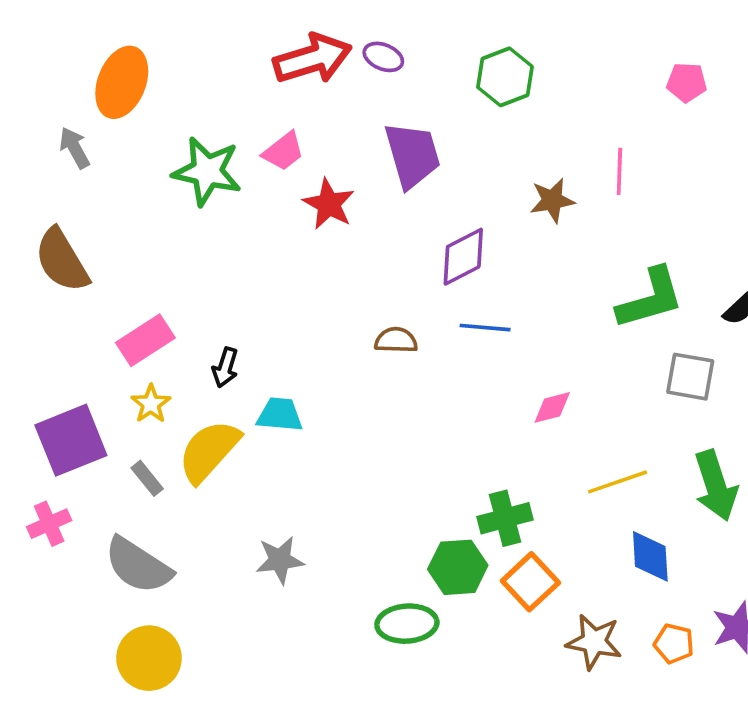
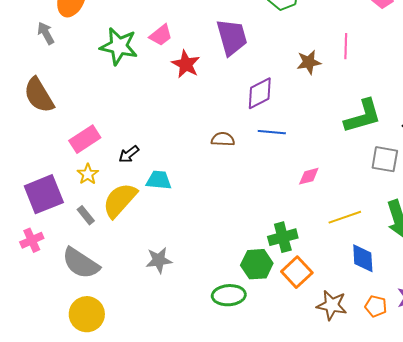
black arrow: (225, 367) -> (129, 154), turned 35

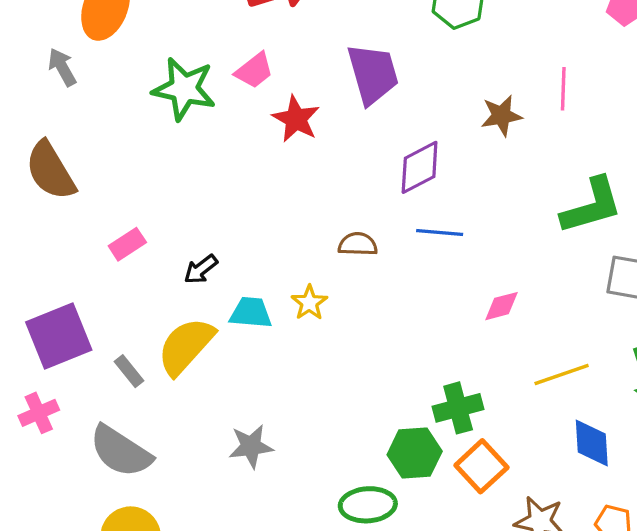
pink rectangle: (85, 139) -> (127, 244), size x0.7
yellow star: (88, 174) -> (309, 303), moved

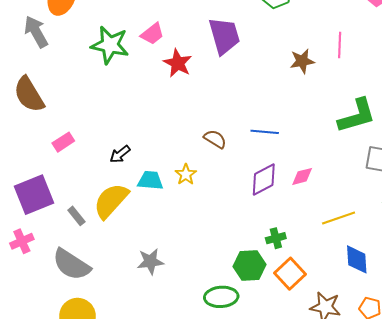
gray arrow: (62, 67) -> (36, 32), size x1.4
purple diamond: (420, 167) -> (264, 179), moved
pink rectangle: (127, 244) -> (63, 142), moved
brown semicircle: (358, 244) -> (215, 139), turned 30
green cross: (458, 408) -> (276, 238), size x0.7

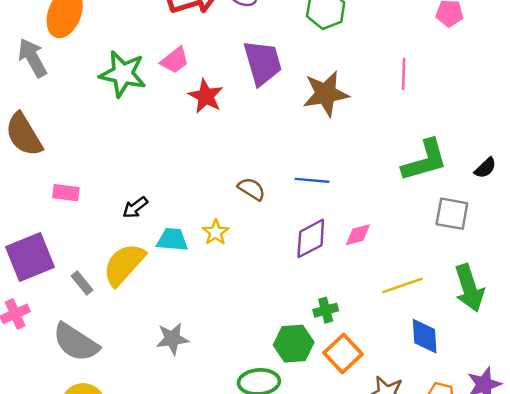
brown star: (302, 61) -> (326, 94), moved, size x1.5
pink rectangle: (63, 142) -> (66, 193), turned 40

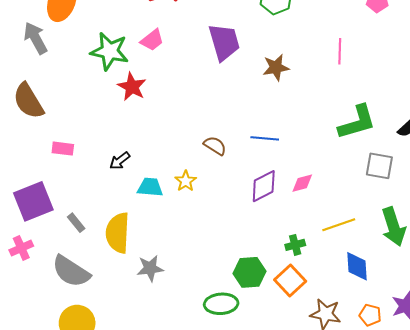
brown star: (326, 94) -> (276, 67), size x0.7
red star: (206, 96) -> (132, 87), moved
yellow semicircle: (124, 264) -> (118, 233), moved, turned -39
green cross: (326, 310) -> (295, 245), moved

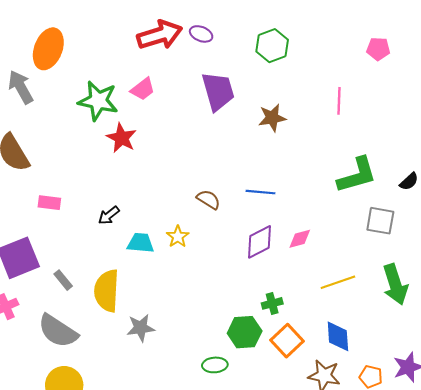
green cross: (295, 245) -> (272, 303), moved
blue diamond: (357, 266) -> (338, 336), moved
green ellipse: (221, 304) -> (215, 365), size x0.7

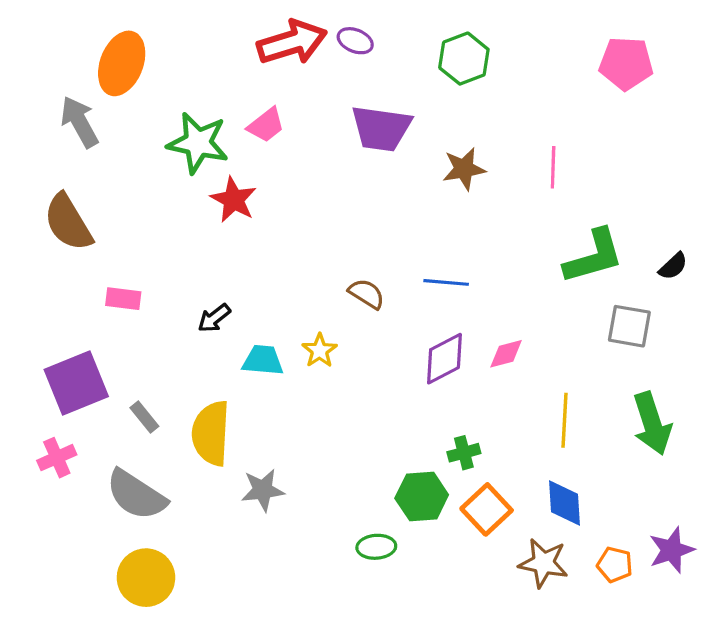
pink pentagon: (378, 49) -> (626, 63), size x1.5
purple trapezoid: (218, 91) -> (381, 128), turned 114
pink line: (339, 101) -> (553, 167), moved
yellow line: (338, 282) -> (564, 420), turned -68

